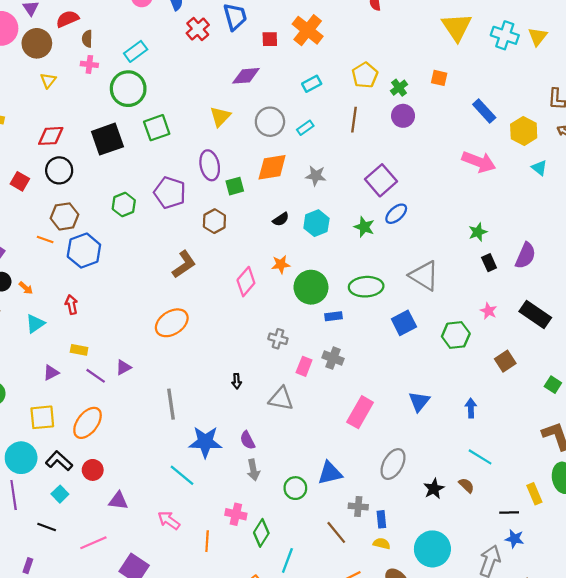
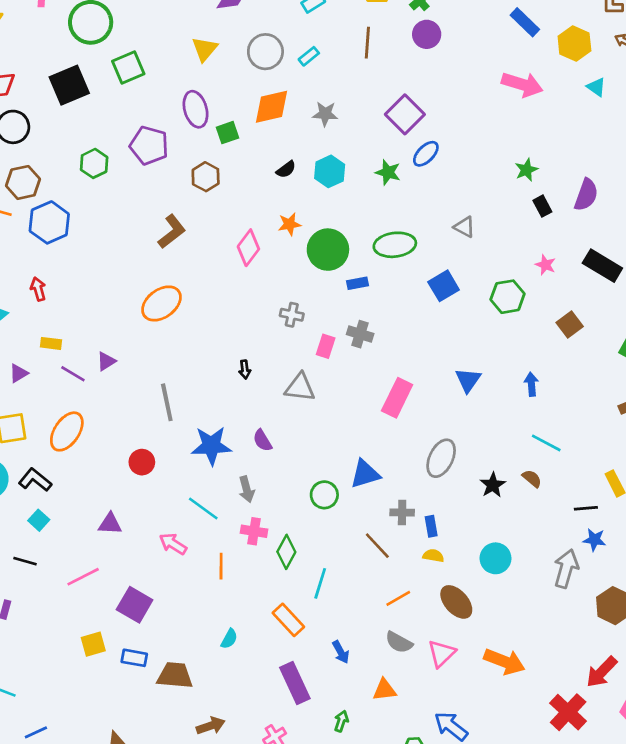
gray triangle: (424, 276) -> (464, 227), size x0.6
red circle: (93, 470) -> (142, 462), moved
gray arrow: (253, 470) -> (247, 489), moved
cyan line: (182, 475) -> (203, 509), moved
cyan circle: (432, 549) -> (495, 558), size x0.7

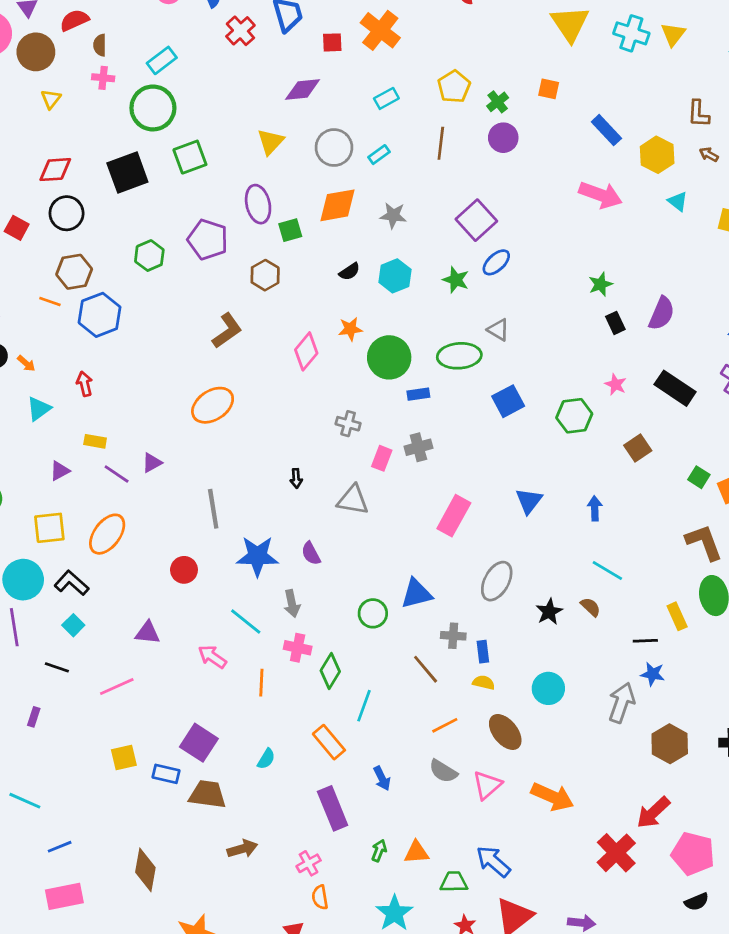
gray triangle: (464, 227) -> (498, 330), moved
gray cross: (360, 334) -> (418, 447), turned -35
purple square: (135, 605) -> (199, 743), moved
orange triangle: (384, 690) -> (416, 852), moved

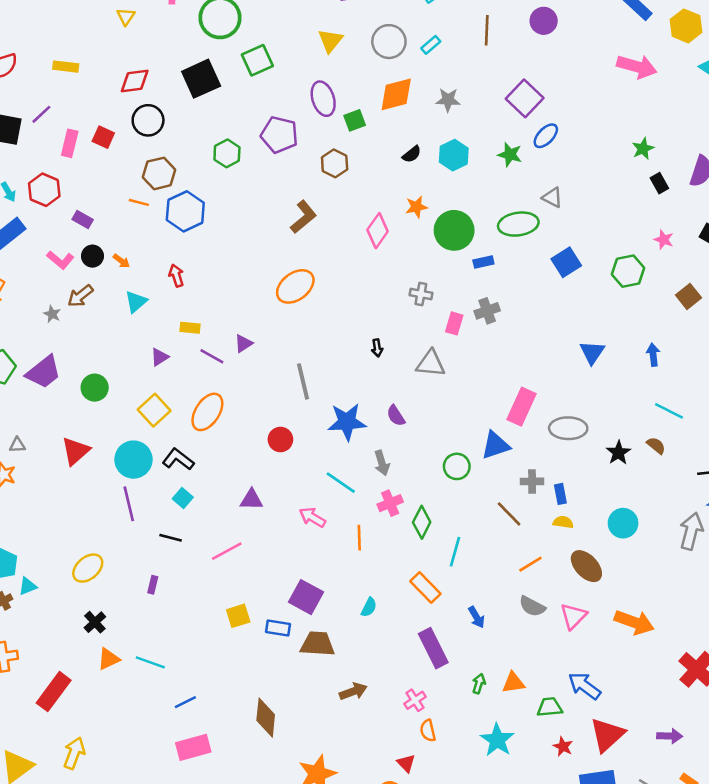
pink rectangle: (454, 516) -> (521, 407), moved
yellow square: (49, 528) -> (154, 410), turned -32
gray ellipse: (497, 581) -> (568, 428), turned 66
pink cross: (298, 648) -> (390, 503), turned -30

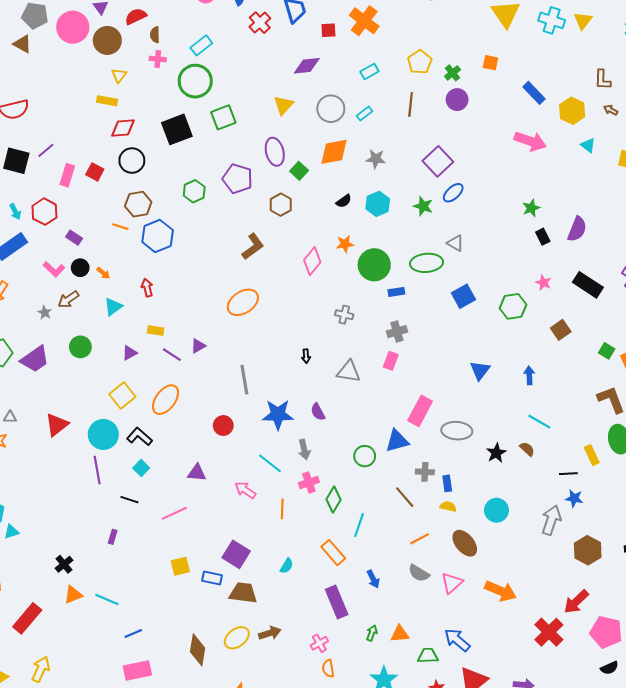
yellow rectangle: (66, 67) -> (107, 101), moved
green square: (355, 120) -> (299, 171), turned -30
pink rectangle: (454, 323) -> (391, 361), moved
green circle: (95, 388) -> (80, 347), moved
yellow ellipse: (88, 568) -> (237, 638), moved

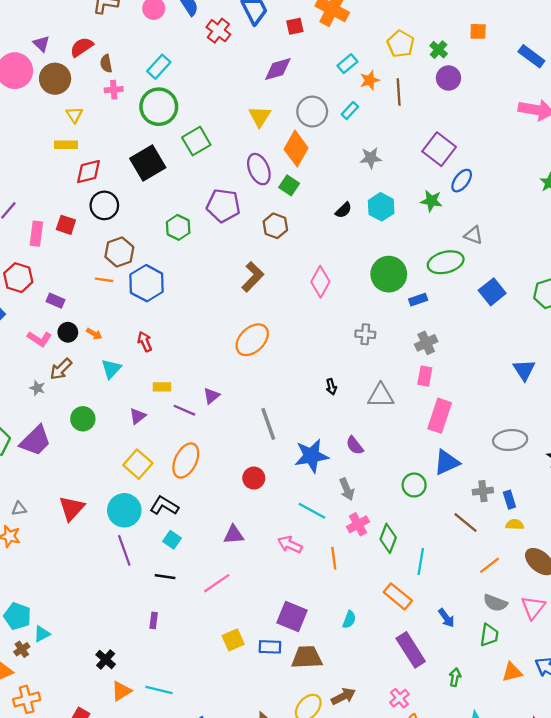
orange diamond: (334, 152) -> (296, 149), moved, turned -40
orange star: (345, 244) -> (370, 80), moved
pink rectangle: (420, 411) -> (440, 416), moved
orange triangle: (400, 634) -> (512, 672), moved
green trapezoid: (428, 656) -> (489, 635), moved, turned 110

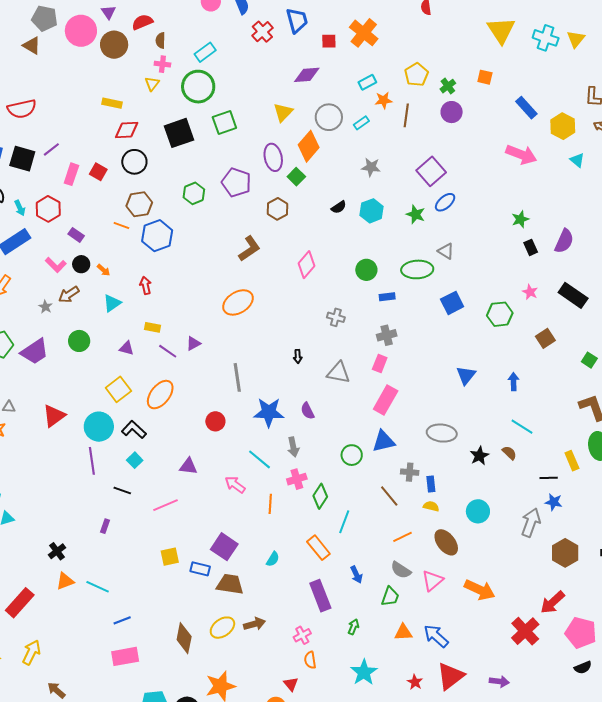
yellow triangle: (74, 115) -> (152, 84), moved
green circle: (389, 274) -> (366, 270), size x0.7
purple triangle: (138, 416) -> (127, 348), turned 42

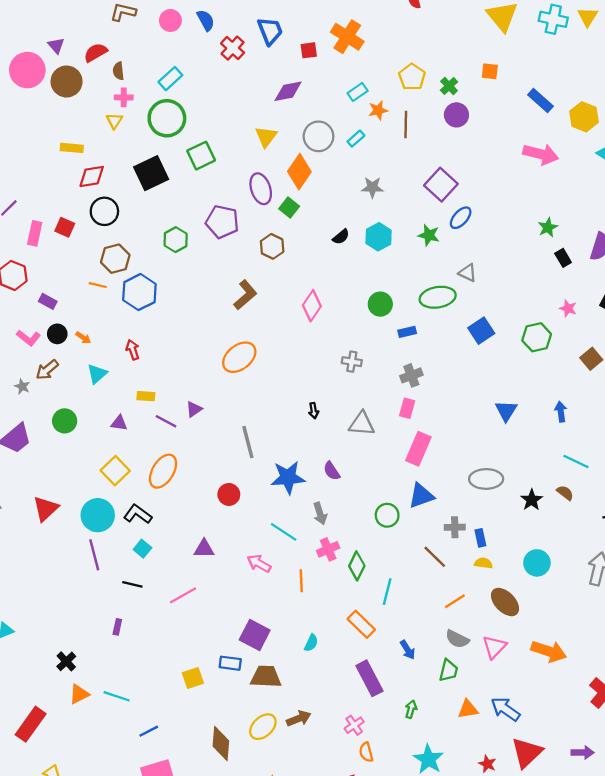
yellow square: (170, 557) -> (193, 678), moved

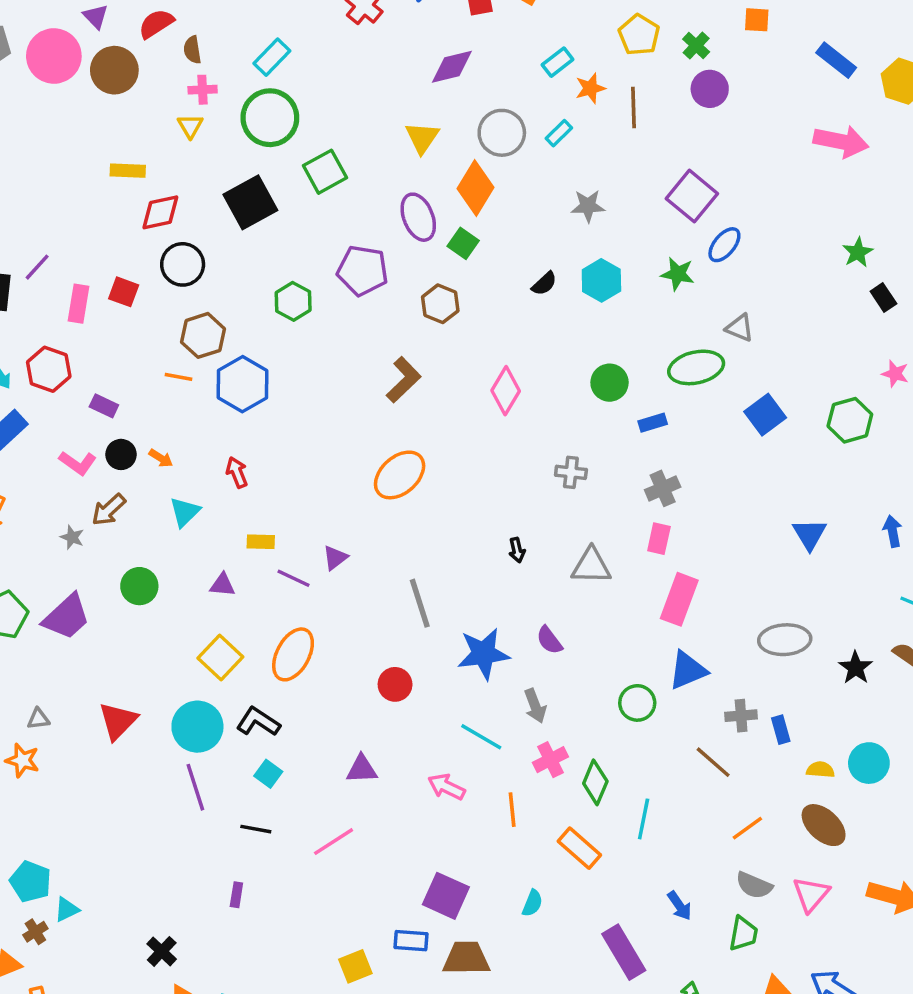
yellow semicircle: (483, 563) -> (820, 770), moved
orange rectangle: (361, 624) -> (579, 848), moved

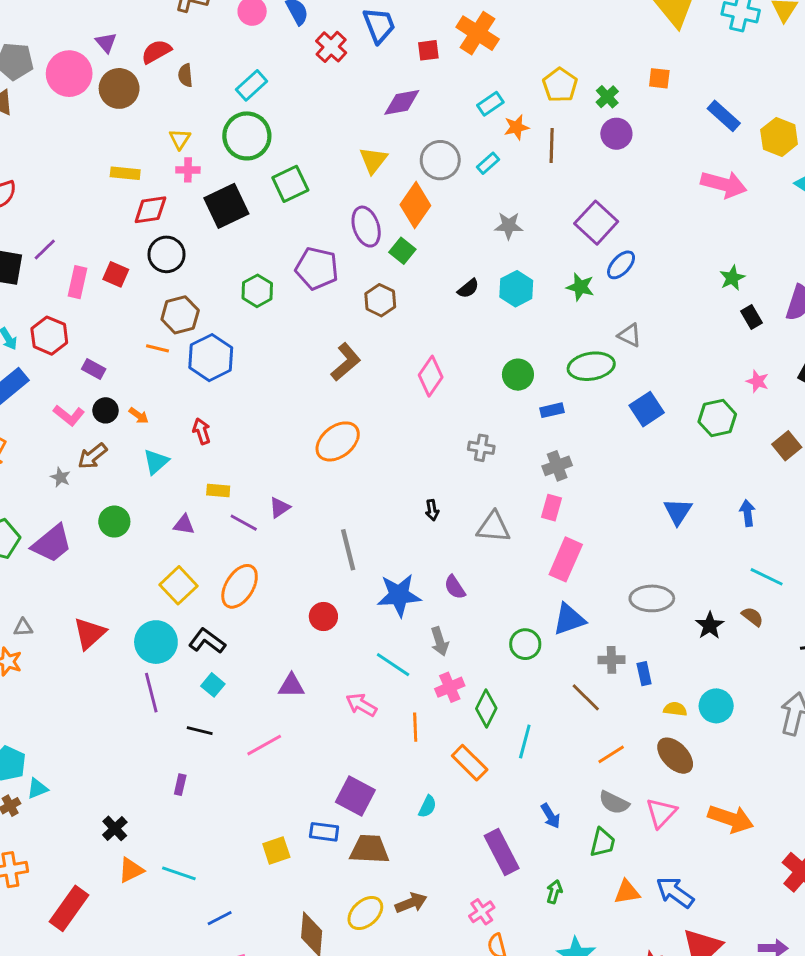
pink cross: (203, 90) -> (188, 170), moved

